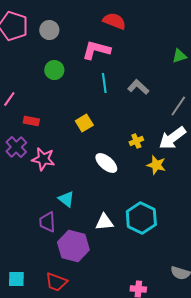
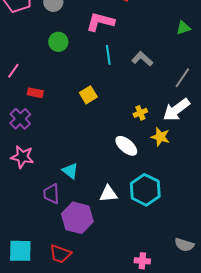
pink star: (43, 159) -> (22, 157), moved
white ellipse: (106, 163) -> (126, 146), moved
cyan square: (16, 279) -> (20, 251), size x1.4

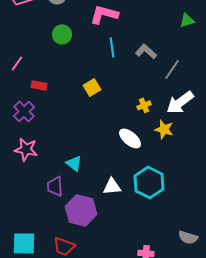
gray line: (182, 78) -> (172, 69), moved

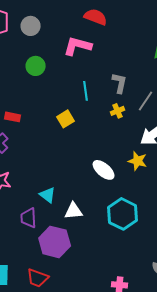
cyan line: (112, 47) -> (86, 91), moved
gray L-shape: (146, 51) -> (120, 83), turned 60
yellow cross: (144, 105) -> (118, 111), moved
white triangle: (112, 186) -> (74, 211), moved

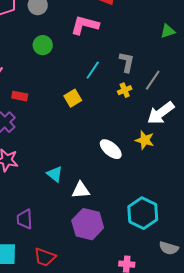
cyan line: (86, 91) -> (93, 70), turned 42
cyan hexagon: (123, 214) -> (143, 213), moved
purple trapezoid: (29, 218) -> (25, 219), moved
purple hexagon: (55, 242) -> (88, 224), moved

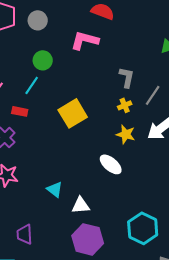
cyan line: (93, 70) -> (32, 85), moved
yellow square: (73, 98) -> (73, 113), size x1.6
yellow star: (145, 140) -> (126, 134), moved

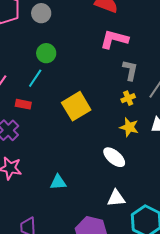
pink L-shape: (85, 40) -> (114, 39), moved
cyan triangle: (55, 189) -> (58, 182), turned -42
white triangle: (81, 205) -> (116, 198), moved

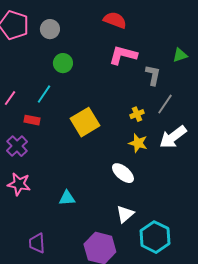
green circle: (46, 53) -> (63, 63), moved
gray L-shape: (130, 70) -> (153, 75), moved
white triangle: (116, 198) -> (125, 214), turned -36

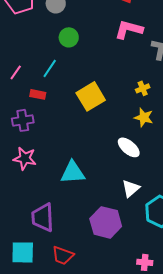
purple cross: (17, 146) -> (23, 120), turned 35
cyan triangle: (67, 198) -> (73, 172), size x1.5
purple trapezoid: (37, 243) -> (43, 217), size x1.4

